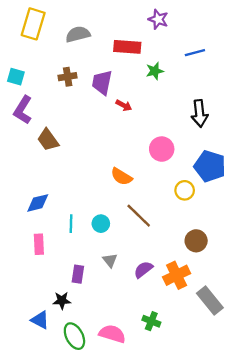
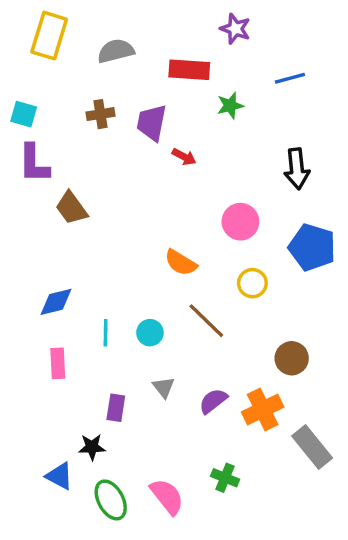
purple L-shape: (23, 110) -> (34, 164), turned -32
yellow circle: (185, 190) -> (252, 283), moved
pink semicircle: (112, 334) -> (167, 497), turned 35

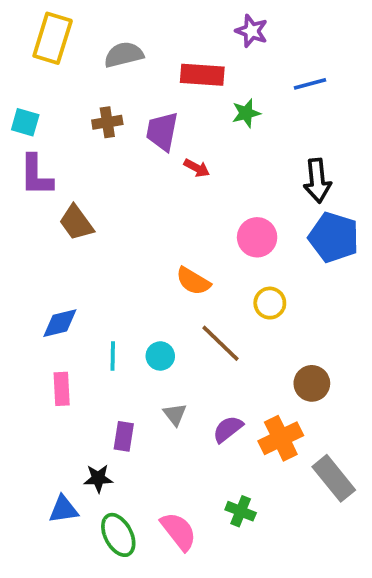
blue pentagon: (312, 247) -> (334, 237), moved
blue triangle: (59, 476) -> (63, 509), turned -36

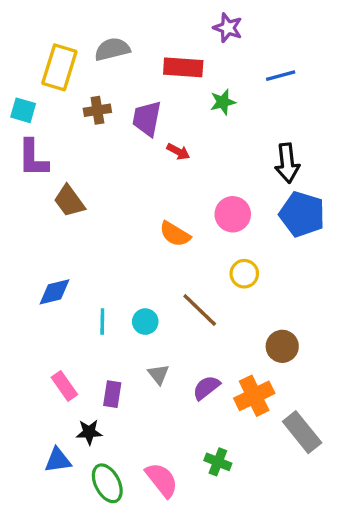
yellow rectangle: (53, 38) -> (59, 67), moved
orange semicircle: (193, 281) -> (175, 234), moved
pink rectangle: (62, 389) -> (64, 386), moved, turned -32

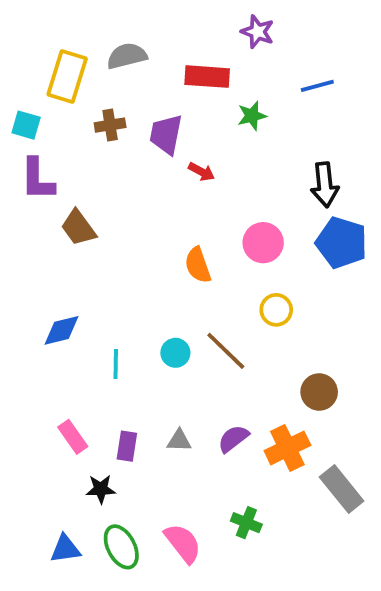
orange semicircle: (175, 234) -> (198, 265), turned 40
cyan circle: (145, 322) -> (175, 353), moved
gray triangle: (158, 374) -> (179, 441), moved, turned -50
blue triangle: (58, 460) -> (65, 549), moved

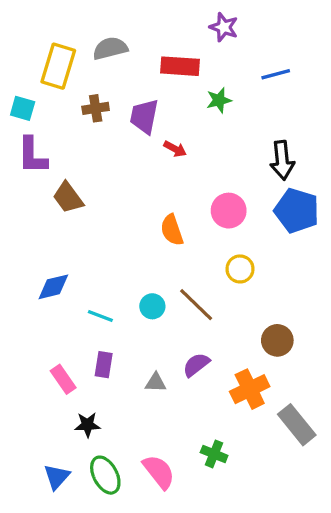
cyan line: (116, 364) -> (100, 316), turned -70
purple semicircle: (233, 439) -> (196, 365), moved
purple rectangle: (127, 446) -> (104, 365), moved
blue triangle: (65, 549) -> (57, 477), turned -40

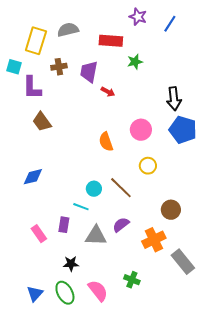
blue line: (276, 74) -> (170, 24), moved, turned -42
purple L-shape: (32, 155) -> (32, 88), moved
cyan line: (100, 316) -> (81, 207), moved
gray triangle: (156, 383) -> (96, 236), size x1.6
black star: (87, 425) -> (71, 264), moved

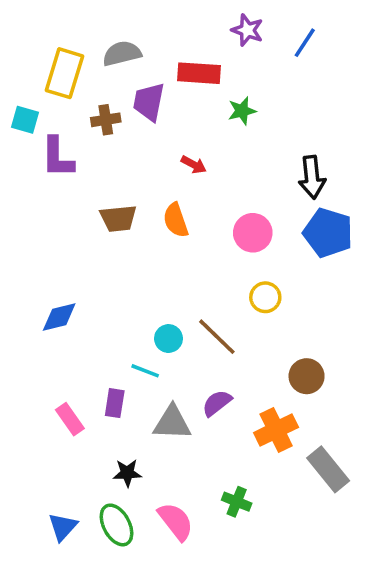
purple trapezoid: (89, 72) -> (149, 102), moved
brown trapezoid: (42, 122) -> (118, 218), moved, turned -60
orange semicircle: (106, 142) -> (176, 220), moved

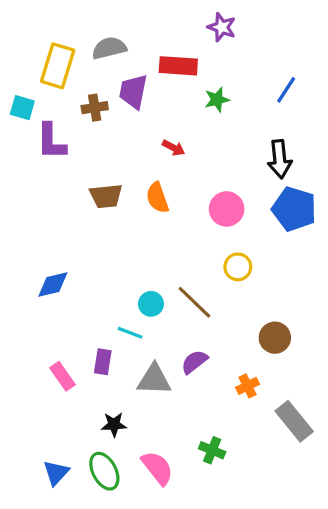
blue line: (305, 43) -> (286, 90), moved
orange cross: (276, 430) -> (247, 386), size x0.6

